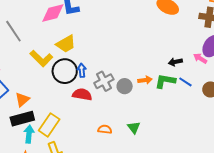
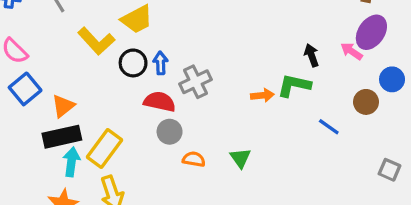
black arrow: (175, 62) -> (312, 55), turned 80
black circle: (65, 71) -> (133, 63), size x0.7
orange arrow: (145, 80) -> (262, 95), moved
blue line: (185, 82) -> (329, 127), moved
gray circle: (125, 86) -> (170, 132), moved

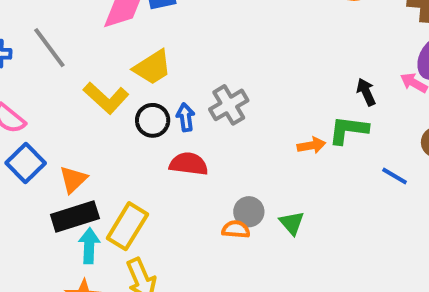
gray cross: (195, 82) -> (229, 105), moved
gray circle: (170, 132) -> (249, 212), moved

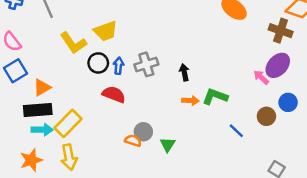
black arrow: (366, 92) -> (184, 72), moved
cyan arrow: (89, 246) -> (42, 130), turned 75

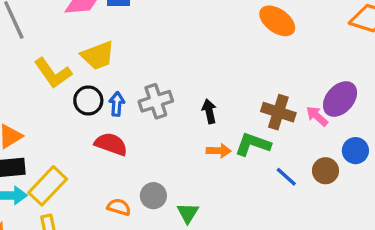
brown cross: (281, 31) -> (278, 112), moved
blue line: (236, 131) -> (286, 177), moved
orange semicircle: (133, 141) -> (119, 207), moved

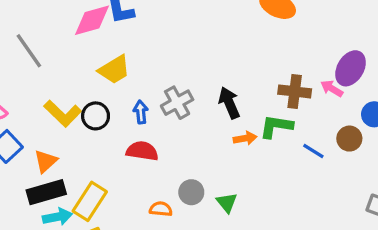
yellow L-shape: (53, 73) -> (63, 113), moved
black circle: (88, 100) -> (96, 116), moved
black arrow: (209, 111) -> (229, 103), size x1.4

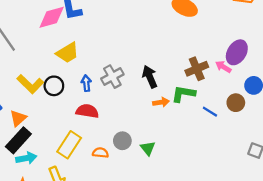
brown cross: (295, 91) -> (197, 69), turned -30
black rectangle: (46, 192) -> (18, 140), turned -32
yellow rectangle: (90, 201) -> (69, 145), moved

